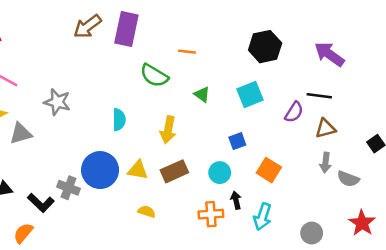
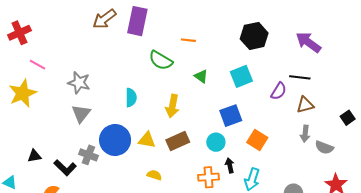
gray triangle: (21, 134) -> (81, 113), moved, turned -36
blue square: (237, 141) -> (231, 116), size x1.5

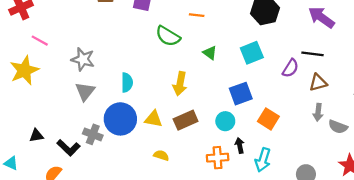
cyan semicircle: (131, 98) -> (127, 83), moved

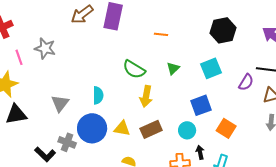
green semicircle: (168, 36) -> (134, 69), moved
pink line: (40, 41) -> (19, 57), turned 42
green triangle: (210, 53) -> (173, 68), turned 40
gray star: (83, 59) -> (45, 48), moved
black triangle: (36, 136) -> (16, 114), moved, size x1.6

